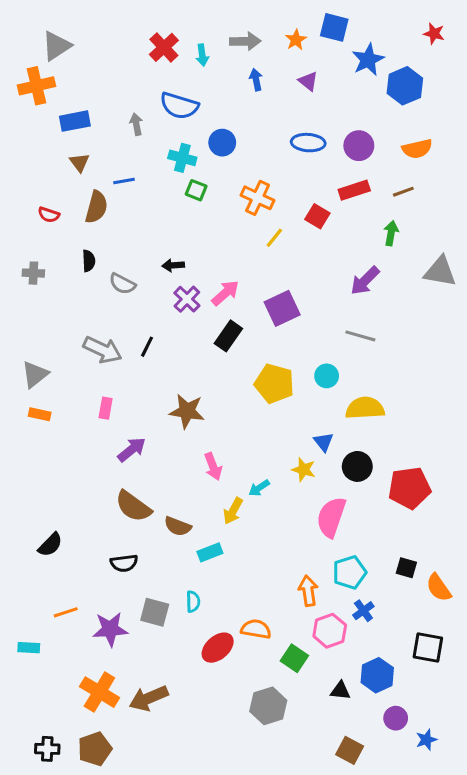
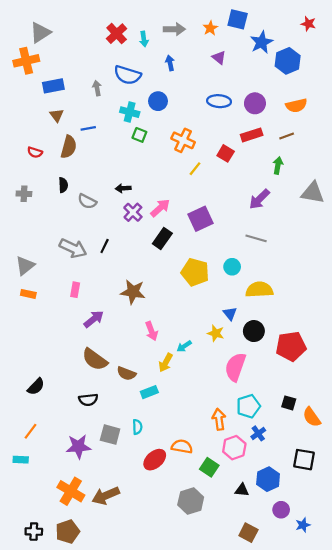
blue arrow: (256, 80) -> (170, 63), moved
orange line: (66, 612) -> (31, 431), moved, turned -35

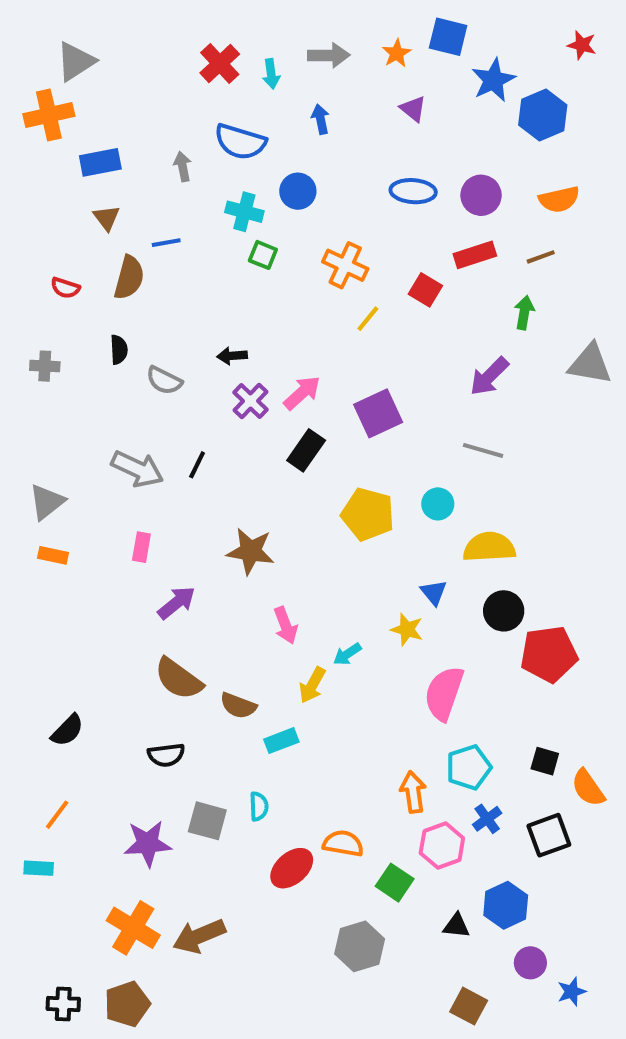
black circle: (254, 331) -> (504, 611), moved
black square: (304, 460) -> (549, 835), moved, turned -30

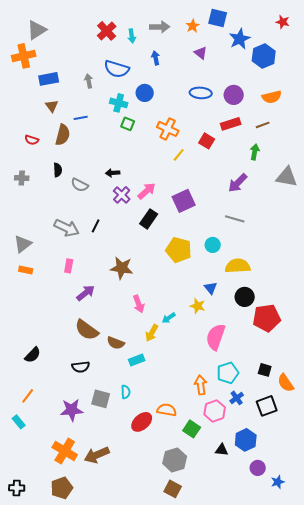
cyan rectangle: (39, 868) -> (19, 422), turned 48
black cross: (63, 1004) -> (17, 488), moved
brown square: (469, 1006) -> (173, 489), moved

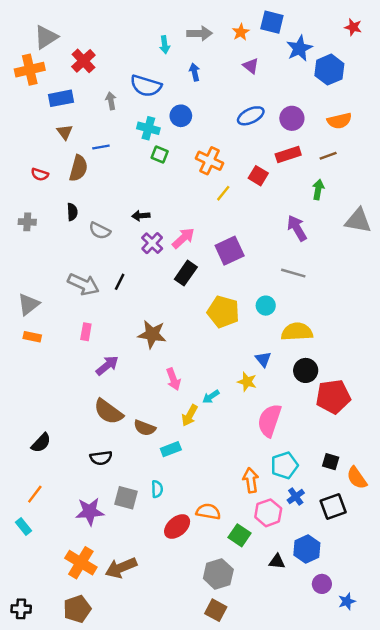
red cross: (107, 31) -> (83, 61), moved
blue ellipse: (201, 93) -> (251, 116), turned -30
purple arrow: (238, 183) -> (297, 228), turned 105

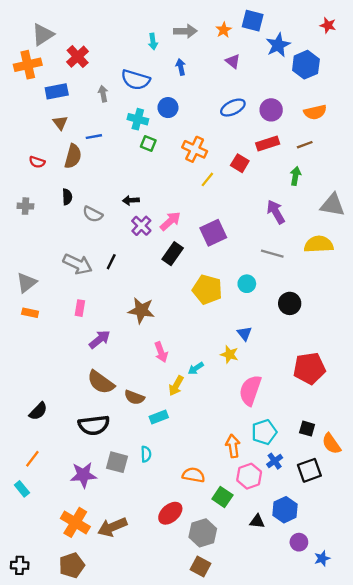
yellow semicircle: (297, 332) -> (319, 244), moved
black circle: (306, 370) -> (290, 303), moved
black semicircle: (101, 458) -> (94, 425), size x1.5
red ellipse: (177, 527) -> (170, 513), moved

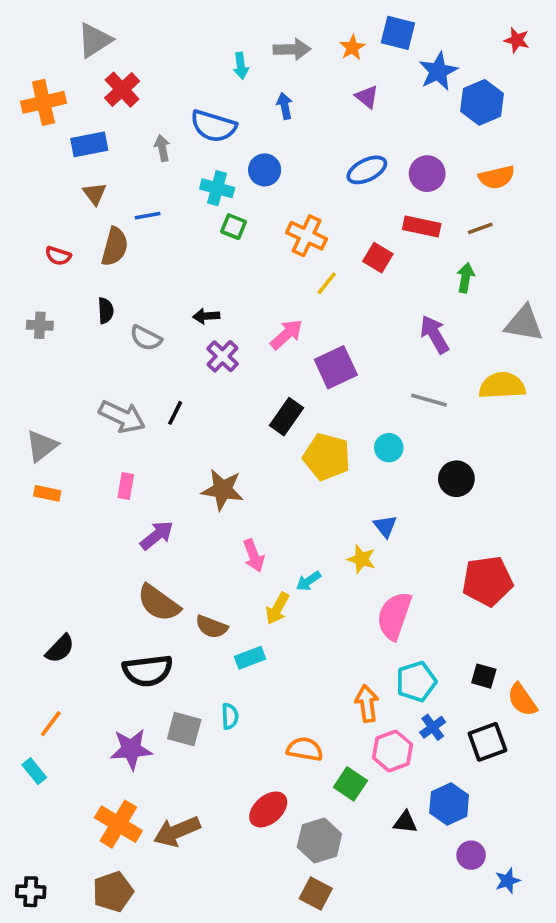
gray triangle: (43, 35) -> (95, 40), moved
red rectangle: (268, 144) -> (422, 227), turned 30
pink arrow: (170, 221) -> (286, 334), moved
black rectangle: (173, 254) -> (286, 417), moved

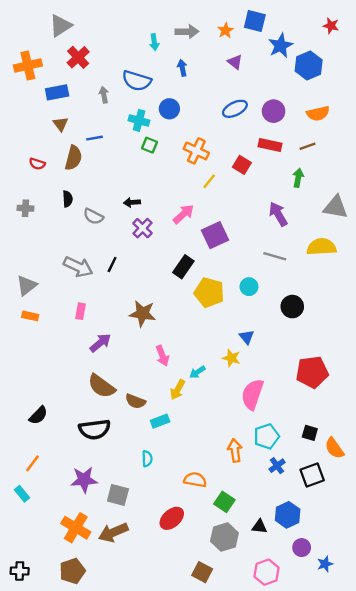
gray square: (184, 729) -> (118, 495), moved
pink hexagon: (392, 751) -> (267, 572), moved
gray hexagon: (319, 841) -> (224, 537), moved

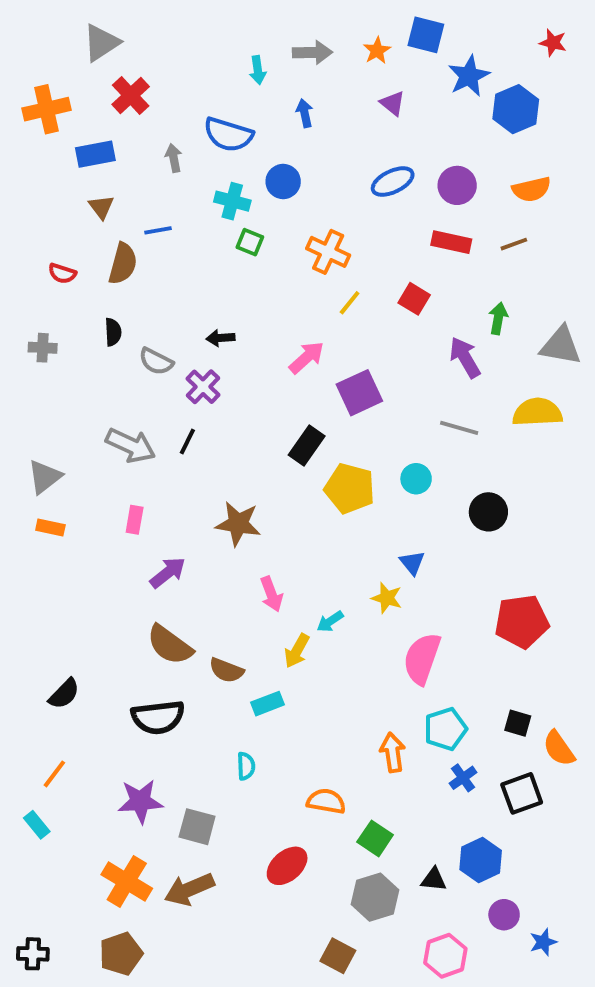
red square: (242, 165) -> (414, 299), moved
green arrow: (298, 178) -> (498, 318), moved
purple cross: (142, 228) -> (203, 387), moved

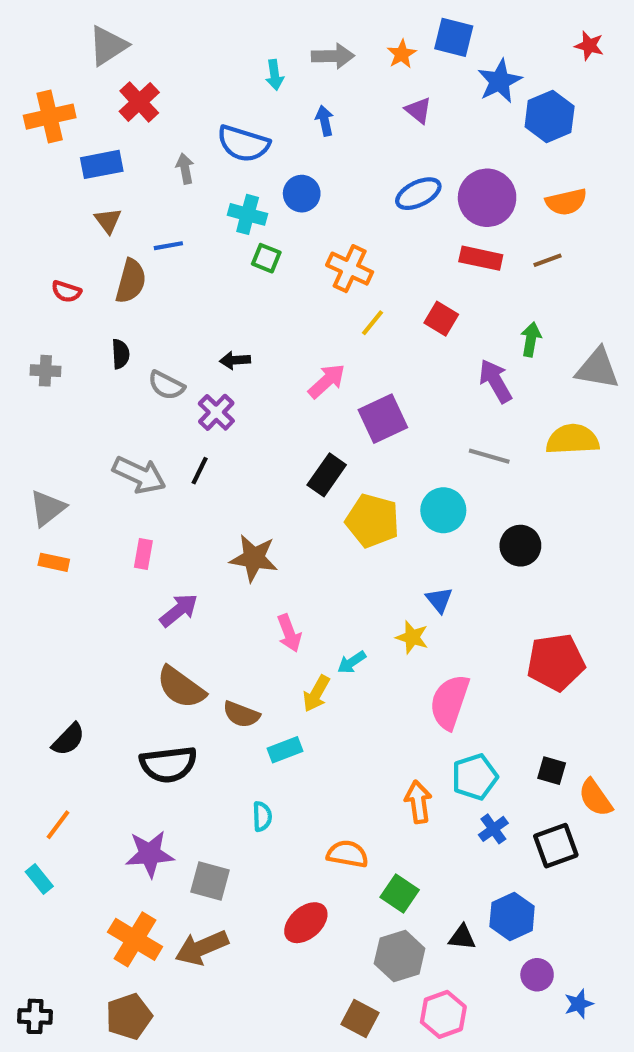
purple circle: (457, 185) -> (487, 198), size x1.4
cyan circle: (416, 479) -> (443, 510), size x1.4
pink hexagon: (445, 956) -> (443, 1014), moved

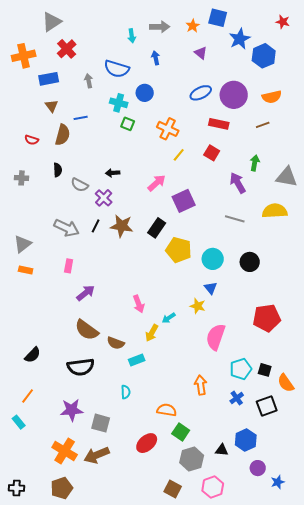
red rectangle: (481, 258) -> (219, 124), moved
cyan circle: (443, 510) -> (213, 259), moved
brown star: (254, 558) -> (122, 226), moved
cyan pentagon: (475, 777) -> (241, 369), moved
green square: (400, 894) -> (181, 432), moved

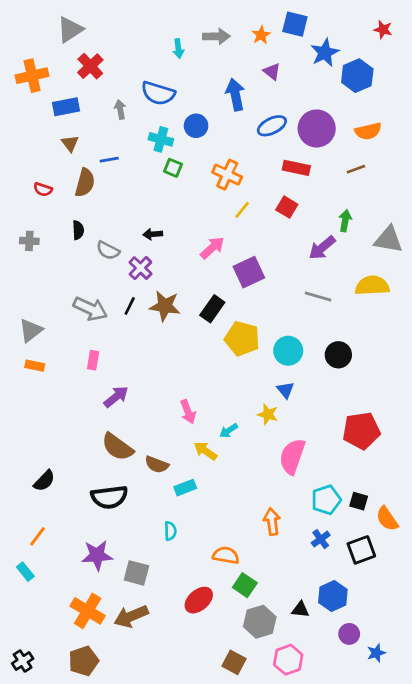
blue arrow: (156, 58) -> (235, 95), moved, size x1.6
purple arrow: (238, 183) -> (322, 248), turned -100
yellow arrow: (152, 333) -> (206, 451), turned 96
black cross: (17, 488) -> (23, 661), turned -35

